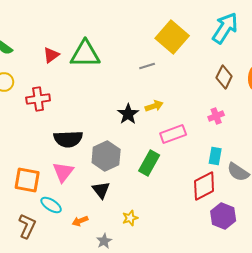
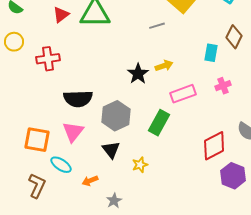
pink cross: (216, 116) -> (223, 86), moved
cyan rectangle: (215, 156) -> (211, 53), moved
yellow star: (130, 218) -> (140, 165), moved

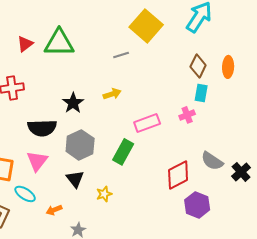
cyan rectangle: (211, 53) -> (201, 93), moved
yellow arrow: (164, 66) -> (112, 94), moved
black star: (138, 74) -> (73, 103), moved

